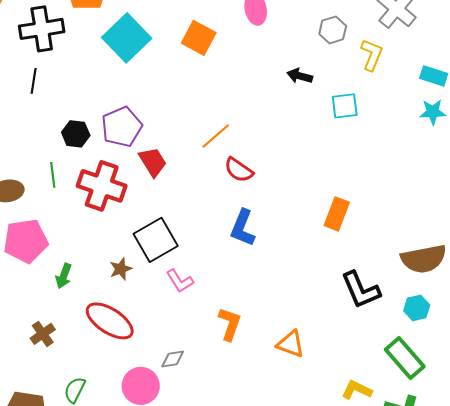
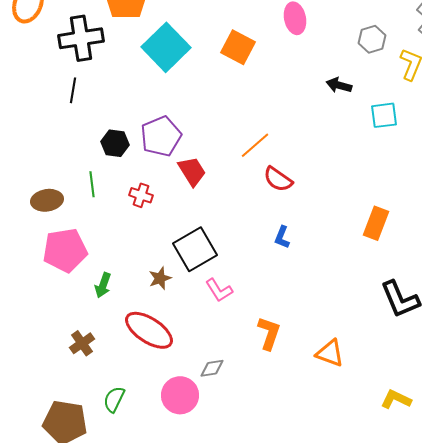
red cross: (102, 186) -> (141, 195), size x0.5
blue L-shape: (243, 228) -> (282, 237), size x0.6

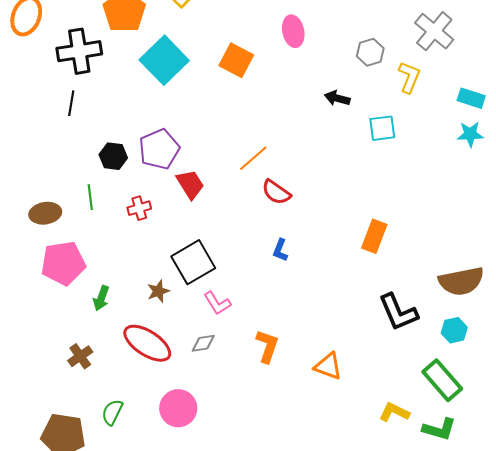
red cross: (141, 195) -> (139, 208), turned -35
gray diamond: (212, 368) -> (203, 343), moved

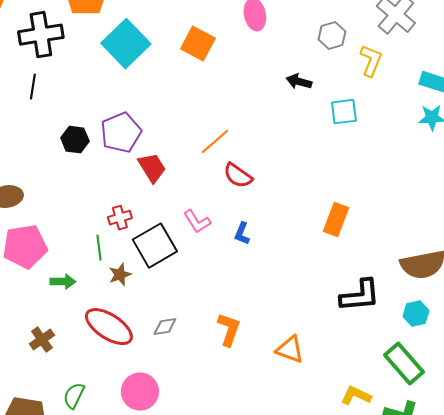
green line: (90, 197) -> (99, 248), moved
red cross: (139, 208) -> (120, 218), moved
green arrow: (101, 298) -> (63, 282), turned -110
pink L-shape: (217, 303) -> (197, 222), moved
black L-shape: (398, 312) -> (360, 296), turned -72

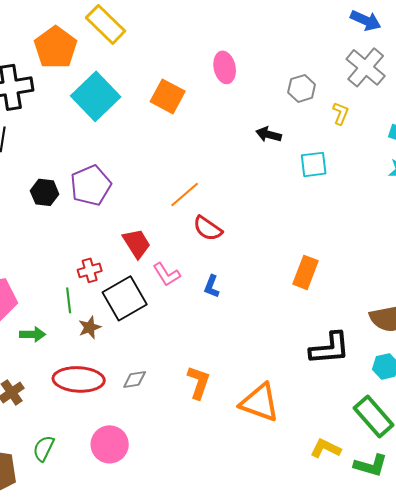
yellow L-shape: (371, 61) -> (341, 113), size x0.7
red trapezoid: (152, 168) -> (137, 243), moved
red ellipse: (109, 327) -> (79, 379), turned -30
orange triangle: (290, 350) -> (260, 402), size x1.4

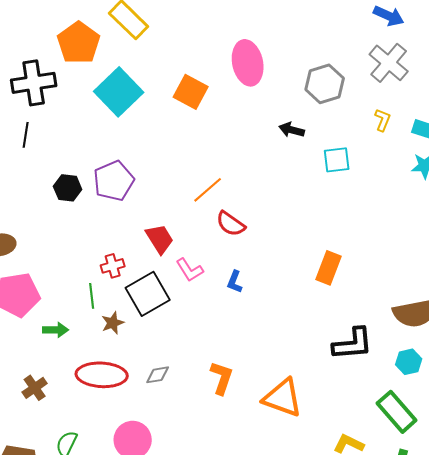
pink ellipse: (225, 67) -> (248, 63), size x1.4
gray hexagon: (302, 88) -> (325, 84), size x1.4
yellow L-shape: (341, 113) -> (383, 120), moved

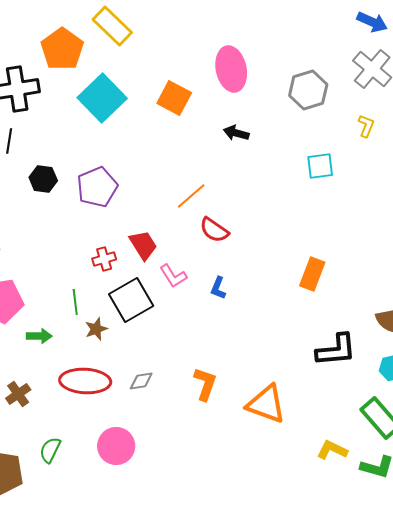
black arrow: (292, 130) -> (236, 133), moved
black hexagon: (68, 188) -> (43, 179), moved
red cross: (113, 266) -> (104, 259), moved

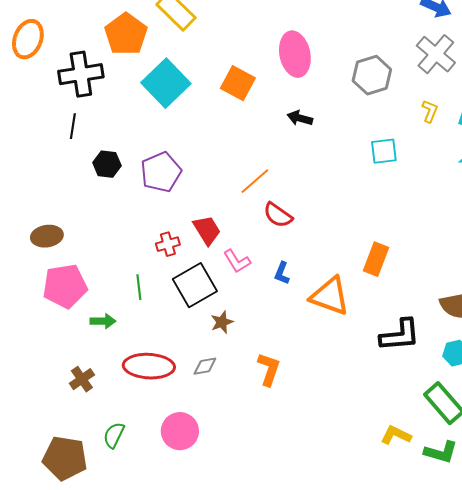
brown star: (96, 329) -> (222, 322), moved
orange triangle: (266, 404) -> (330, 296), moved

